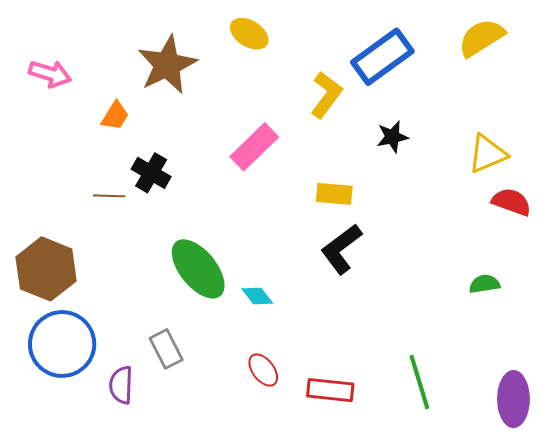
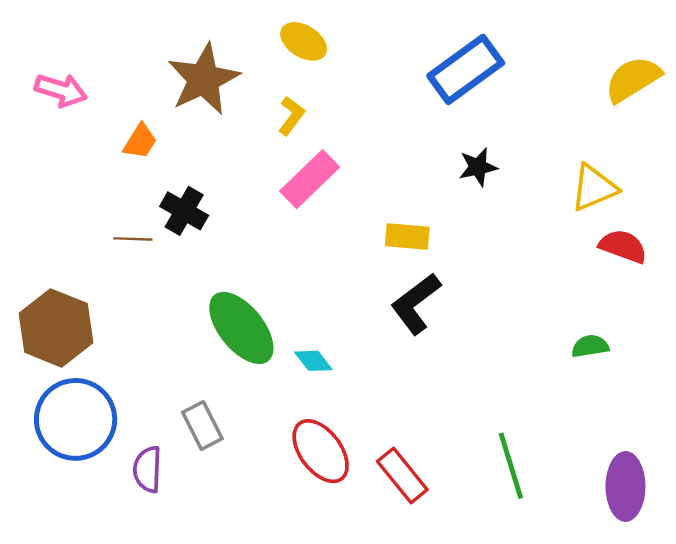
yellow semicircle: (481, 38) -> (633, 79), moved
yellow L-shape: (326, 95) -> (291, 116), moved, size x0.7
red ellipse: (263, 370) -> (321, 451), size x1.6
red rectangle: (330, 390) -> (402, 475), turned 45

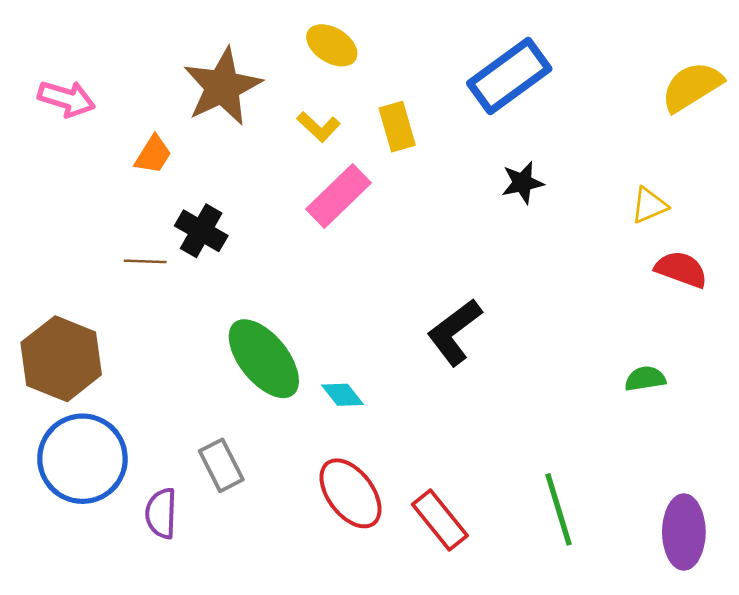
yellow L-shape: (291, 116) -> (318, 127), turned 96
yellow triangle: (594, 188) -> (649, 205), size x0.7
yellow rectangle: (407, 236) -> (397, 127), moved, turned 69

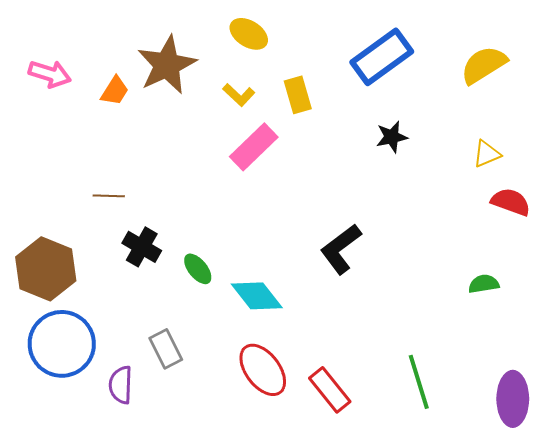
yellow semicircle: (692, 87) -> (484, 65), moved
orange trapezoid: (153, 155) -> (115, 91), moved
black cross: (201, 231) -> (142, 247), moved
green ellipse: (264, 359) -> (198, 269), size x0.5
cyan diamond: (342, 395) -> (257, 296), size x1.6

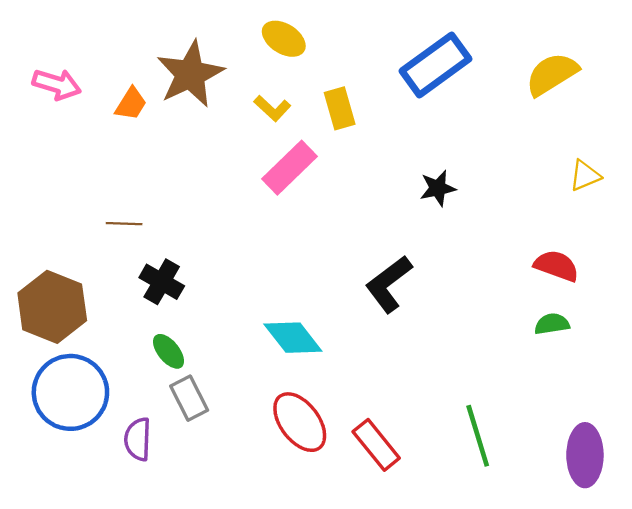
black star: (392, 137) -> (438, 188), moved
yellow triangle: (487, 154) -> (585, 176), moved
red semicircle: (511, 202) -> (556, 266), moved
green ellipse: (198, 269) -> (169, 351), moved

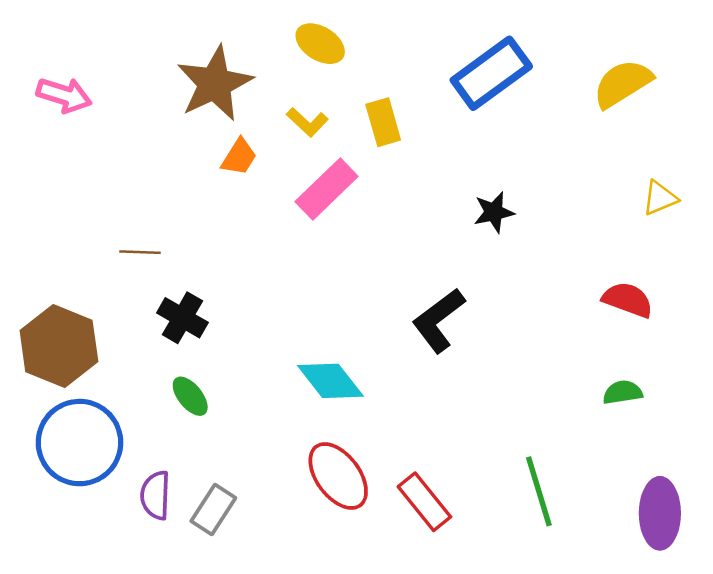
orange trapezoid: (131, 104) -> (239, 157), moved
green semicircle: (552, 324) -> (623, 392), moved
gray rectangle: (189, 398) -> (213, 509), moved, turned 60

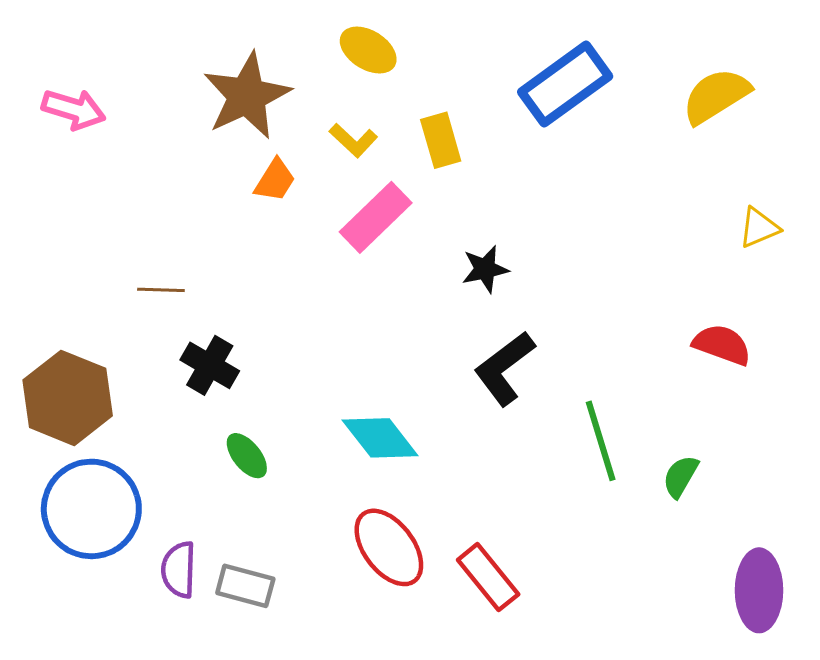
black star: (494, 212) -> (485, 269), moved
green semicircle: (623, 392) -> (681, 476), moved, turned -51
green ellipse: (190, 396) -> (247, 456), moved
green line: (539, 491) -> (601, 441), moved
gray rectangle: (213, 509) -> (245, 586), turned 72

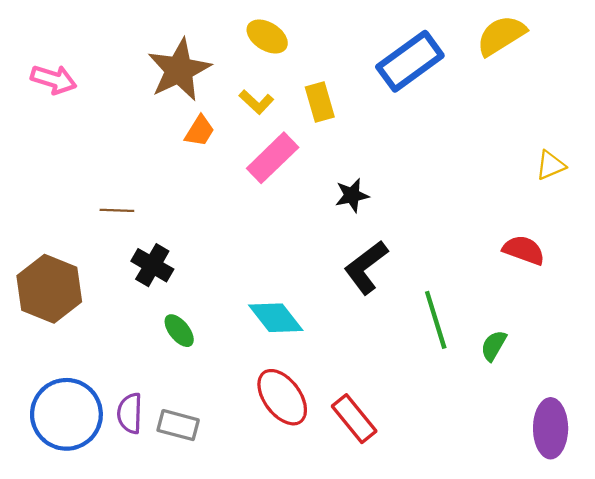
yellow semicircle: (716, 96) -> (501, 35), moved
blue circle: (91, 509) -> (66, 414), moved

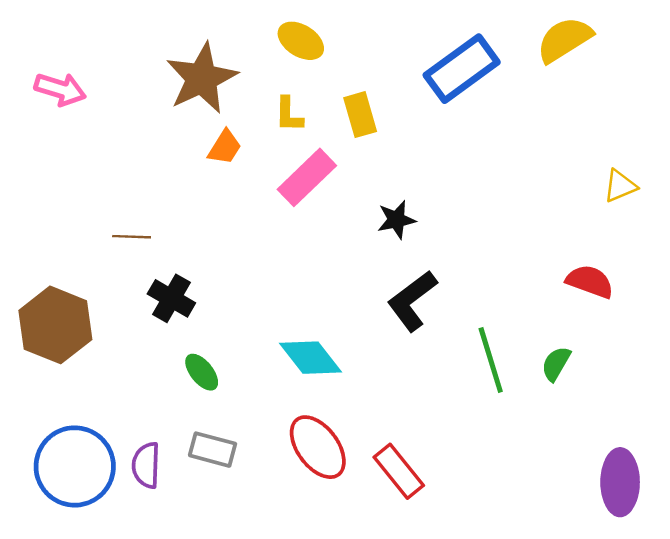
yellow L-shape: (256, 102) -> (289, 115), turned 48
green semicircle: (494, 346) -> (556, 364), moved
gray rectangle: (178, 425) -> (213, 450), moved

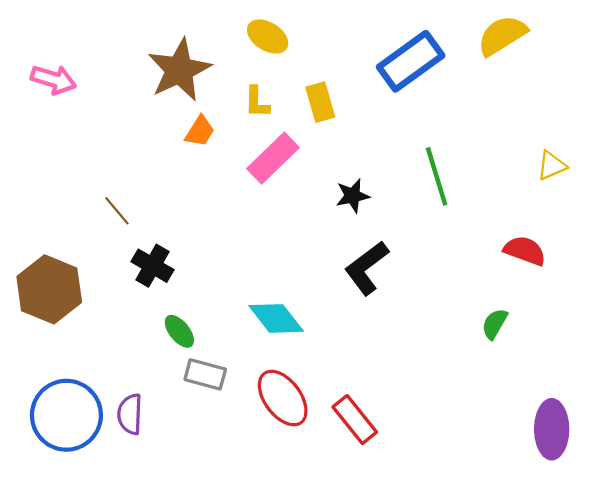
brown line: (132, 237) -> (117, 211), turned 48
green line: (491, 360) -> (437, 176), moved
gray rectangle: (213, 450) -> (205, 374), moved

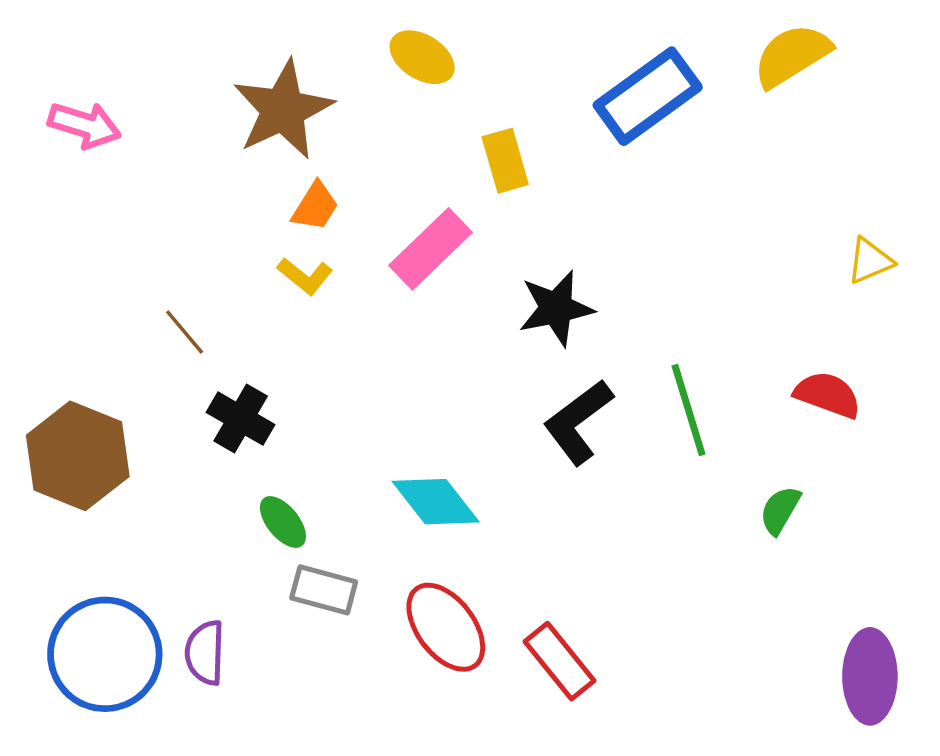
yellow L-shape: (257, 102) -> (305, 276), moved, turned -52
green line: (437, 176) -> (688, 410), moved
black star: (353, 196) -> (556, 308), size x1.4

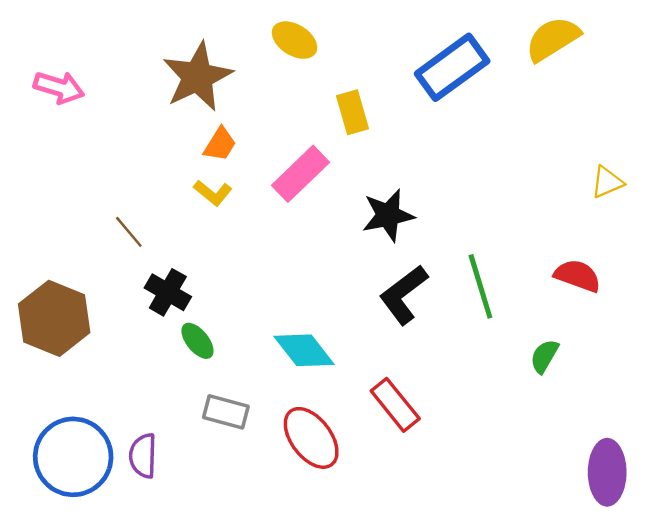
green ellipse: (283, 522) -> (197, 341), moved
red rectangle: (559, 661) -> (395, 405), moved

